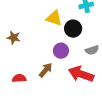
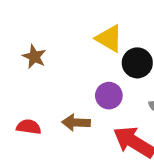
brown arrow: (46, 70) -> (76, 123), turned -140

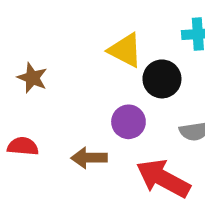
red semicircle: (29, 127) -> (23, 146), moved

